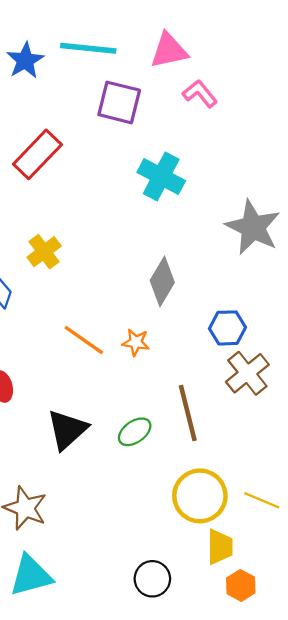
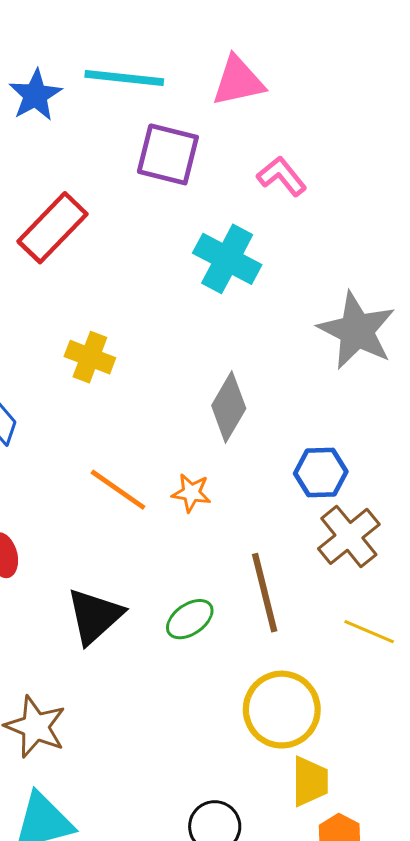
pink L-shape: (200, 94) -> (282, 176), moved
yellow cross: (44, 252) -> (90, 357), moved, turned -32
yellow line: (262, 500) -> (369, 632), moved

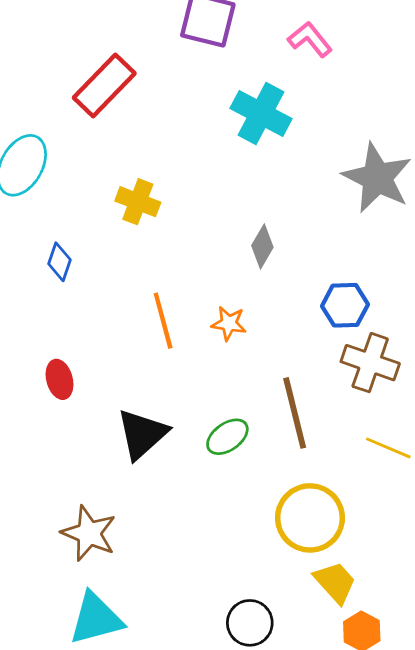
gray diamond: (229, 407) -> (262, 246), size x0.7
orange line: (118, 490) -> (163, 321), turned 40
brown cross: (349, 536) -> (370, 363), turned -32
yellow trapezoid: (310, 781) -> (335, 582), turned -42

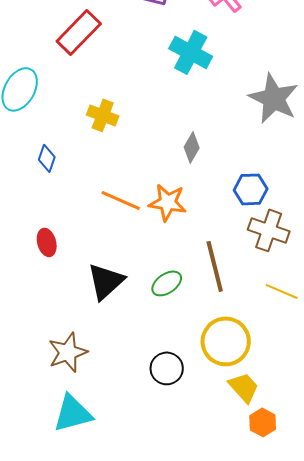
orange line: (163, 321) -> (121, 200), turned -51
orange star: (229, 323) -> (168, 202), size x1.5
brown star: (89, 533) -> (68, 352), turned 30
black circle: (250, 623) -> (167, 368), moved

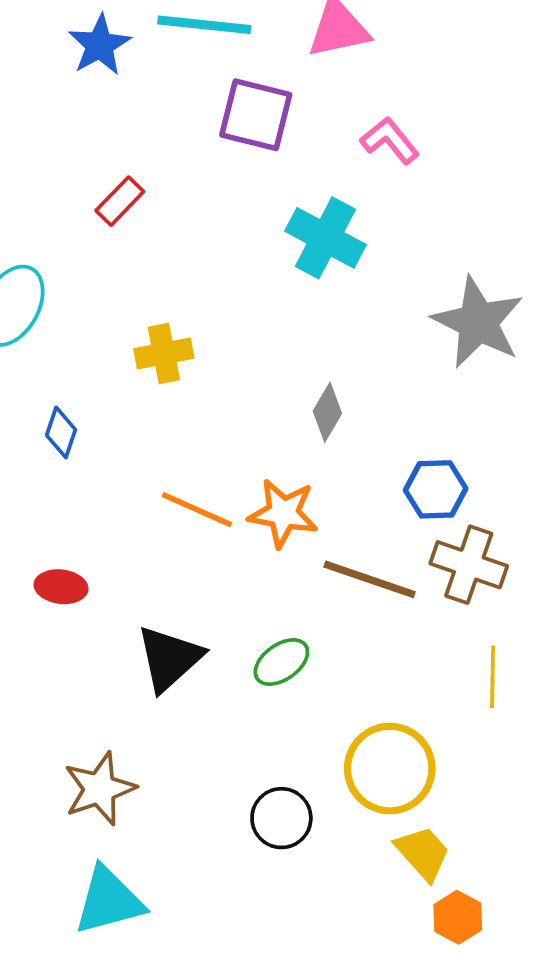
red rectangle: (79, 32) -> (120, 201), size x0.6
yellow cross: (103, 115) -> (164, 353), turned -32
red ellipse: (47, 242) -> (61, 587), turned -68
brown line: (215, 266) -> (370, 579), moved, turned -57
yellow line: (282, 291) -> (493, 677), turned 68

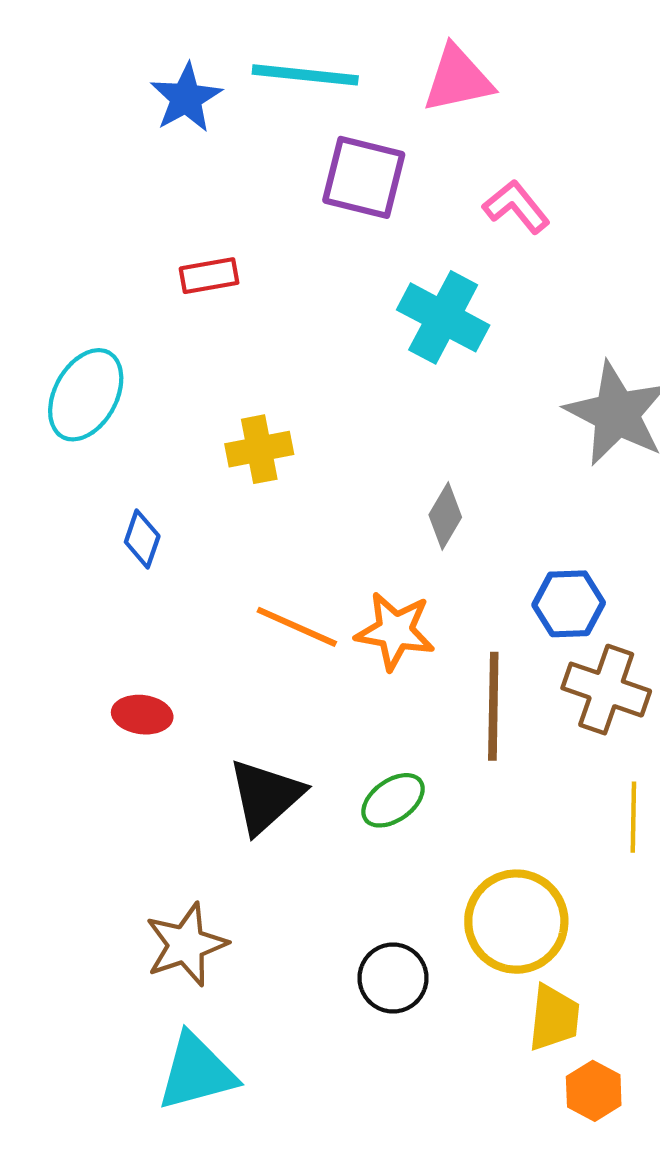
red rectangle: (120, 201) -> (209, 276), turned 36
brown line: (370, 579) -> (493, 706), turned 72
yellow trapezoid: (423, 853) -> (554, 1018), turned 48

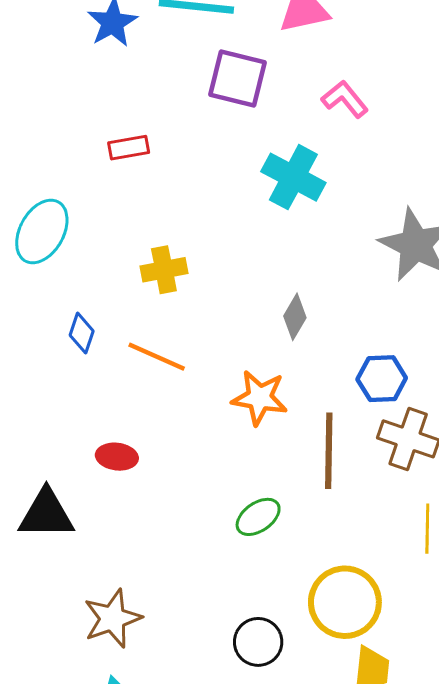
orange line: (297, 627) -> (157, 357), moved
red ellipse: (142, 715) -> (117, 457), moved
black triangle: (265, 796) -> (46, 514), moved, turned 42

